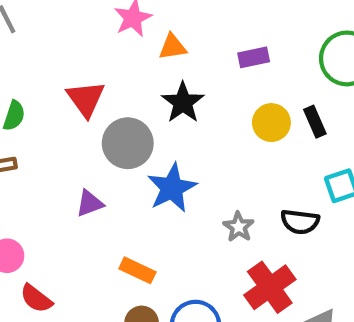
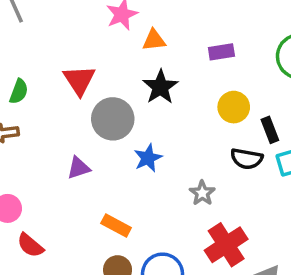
black rectangle: (315, 122) -> (270, 130), moved
blue star: (172, 188) -> (148, 158), size x0.7
black semicircle: (300, 222) -> (247, 159), moved

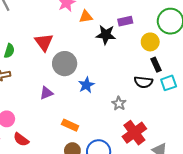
black star: (160, 87) -> (106, 35), moved, turned -30
yellow circle: (234, 107) -> (150, 42), moved

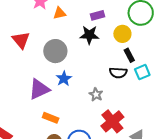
black star: (106, 35) -> (89, 35), moved
gray circle: (65, 64) -> (55, 51), moved
purple triangle: (46, 93) -> (39, 89), moved, size x1.6

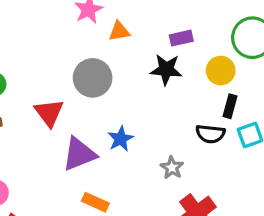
red triangle: (21, 40) -> (49, 113), moved
gray circle: (55, 51) -> (93, 78), moved
black rectangle: (129, 55) -> (230, 106), turned 40

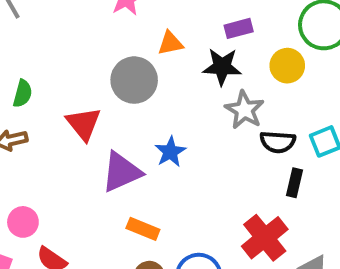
orange triangle: (119, 31) -> (170, 43), moved
black rectangle: (230, 106) -> (294, 183), moved
gray star: (172, 168) -> (245, 110), moved, size x1.4

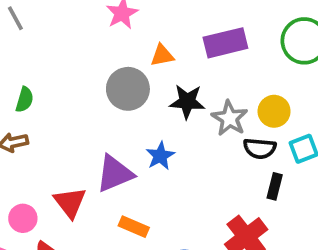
purple rectangle: (239, 28) -> (225, 43), size x1.6
yellow circle: (287, 66) -> (274, 111), moved
black star: (222, 67) -> (187, 102), moved
red triangle: (84, 124) -> (70, 202), moved

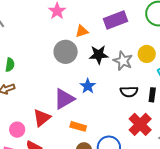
black semicircle: (260, 148) -> (129, 92), moved
red triangle: (70, 202) -> (42, 118), turned 36

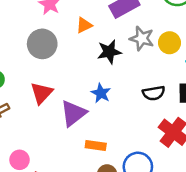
gray circle: (66, 52) -> (42, 44), moved
gray star: (123, 61) -> (142, 38), moved
red triangle: (42, 118) -> (42, 93), moved

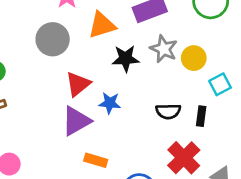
orange triangle: (84, 25) -> (102, 25), size x1.5
red triangle: (42, 93) -> (78, 84), moved
blue star: (101, 93) -> (110, 103), turned -30

